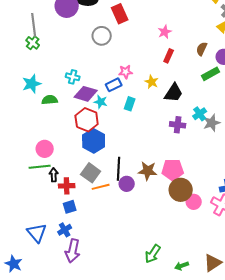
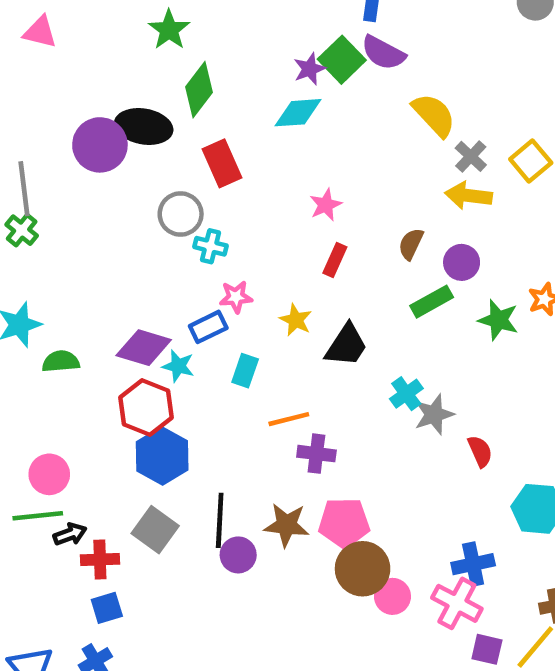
cyan cross: (73, 77) -> (210, 246), moved
purple cross: (178, 125) -> (316, 454), moved
black arrow: (54, 175) -> (70, 534), turned 72
orange line: (101, 187) -> (289, 419), moved

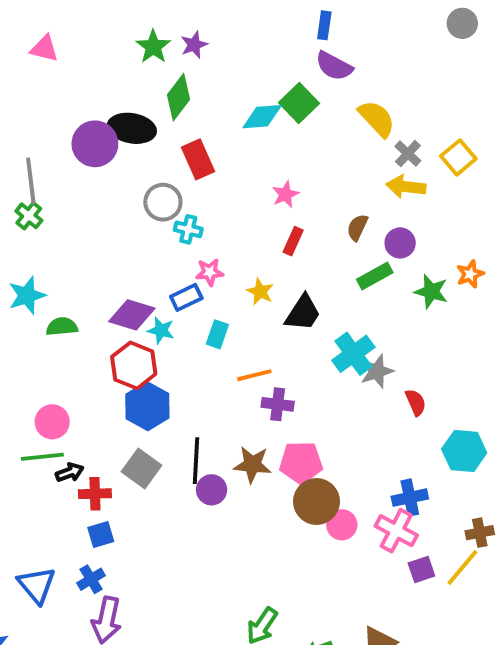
green square: (342, 60) -> (299, 103), moved
purple star: (310, 69) -> (194, 45), moved
cyan cross: (406, 394) -> (353, 354), size x1.5
purple square: (487, 649) -> (421, 570), turned -32

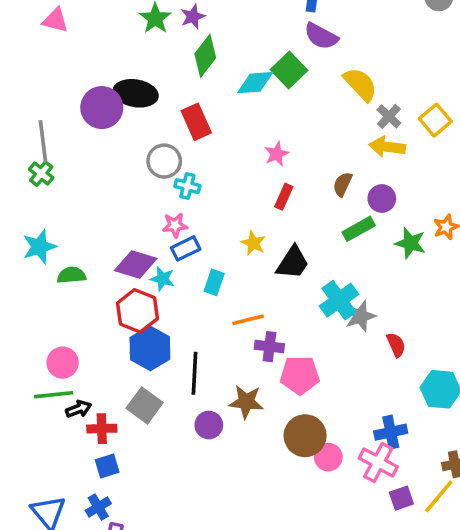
green diamond: (178, 97) -> (205, 56), moved
pink star: (210, 272) -> (175, 225), moved
black line: (196, 461) -> (195, 373), moved
pink pentagon: (301, 463) -> (300, 375), moved

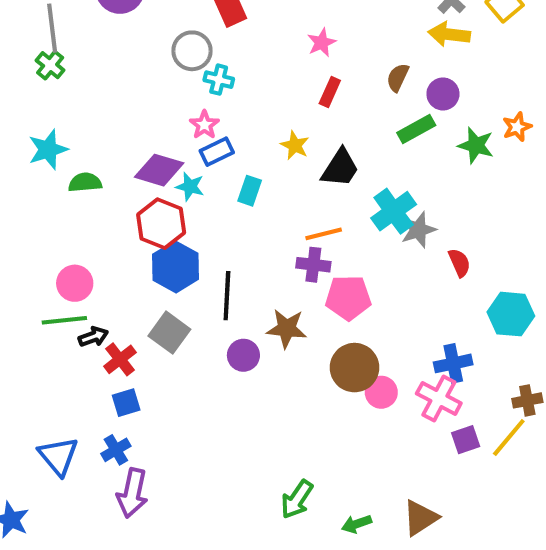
pink star: (175, 225) -> (204, 125), turned -30
orange line: (248, 320) -> (324, 234), moved
red cross: (102, 429) -> (120, 359), turned -36

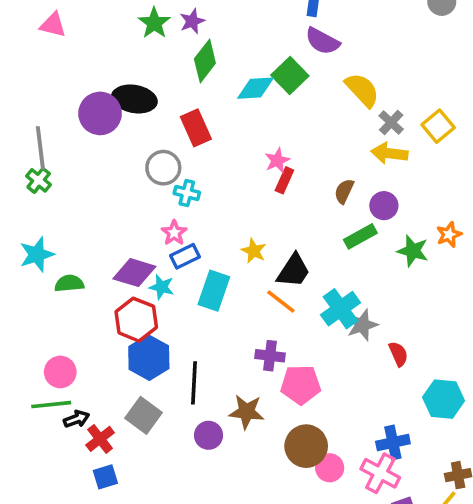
red rectangle: (330, 92) -> (284, 180), moved
cyan rectangle: (250, 191) -> (214, 291), size x1.5
orange line: (324, 234) -> (281, 301), moved, turned 52

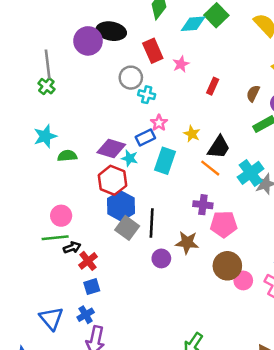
pink star: (277, 160) -> (181, 64), moved
pink star: (174, 233) -> (159, 123), moved
gray square: (143, 415) -> (127, 228), moved

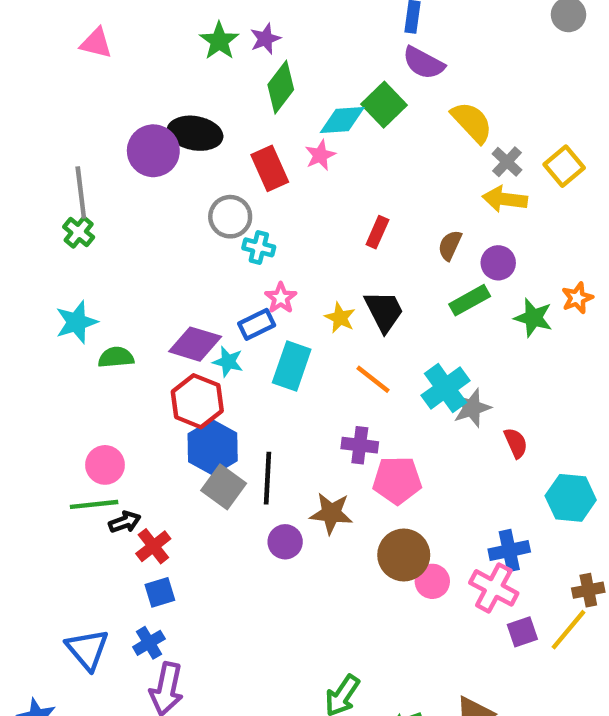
pink star: (181, 64) -> (320, 155), moved
black trapezoid: (219, 147) -> (384, 311), moved, turned -60

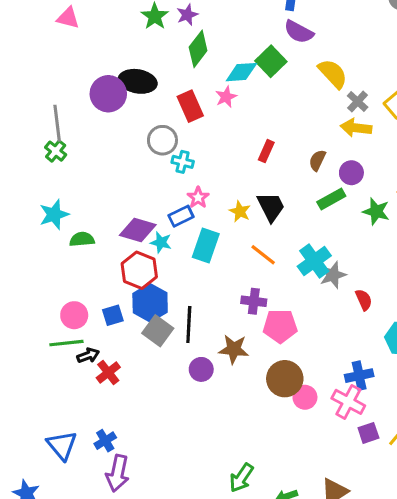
blue square: (160, 592) -> (113, 315), moved

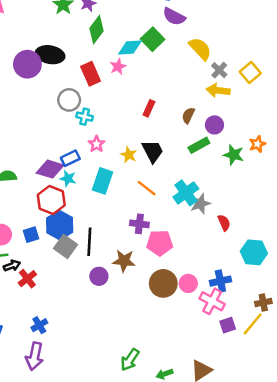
blue rectangle: (181, 216) -> (70, 158), moved
pink circle: (305, 397) -> (188, 283), moved
blue cross: (105, 441) -> (39, 325), moved

